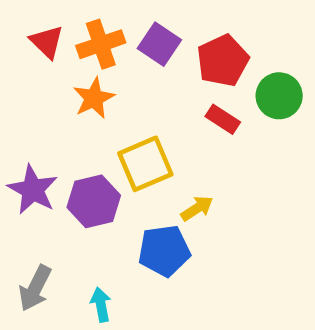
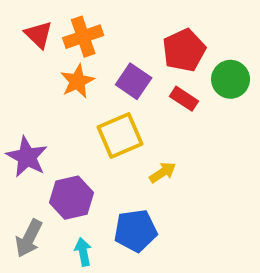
purple square: (159, 44) -> (134, 81), moved
purple hexagon: (94, 201) -> (71, 198), moved
blue pentagon: (164, 251) -> (135, 231), moved

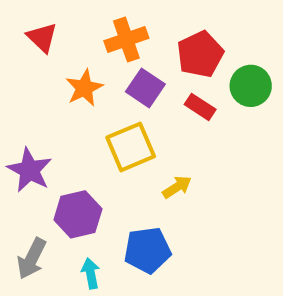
orange cross: (83, 37) -> (126, 40), moved

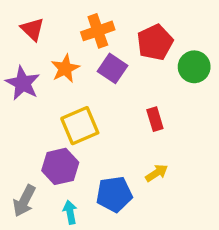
red rectangle: (200, 107) -> (155, 119), moved, turned 40
yellow square: (131, 147) -> (80, 126), moved
purple star: (29, 170) -> (23, 83), moved
yellow arrow: (177, 187) -> (157, 173), moved

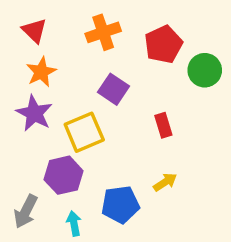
orange star: (65, 68) -> (41, 72), moved
purple square: (112, 68) -> (113, 89), moved
purple star: (23, 83) -> (34, 113), moved

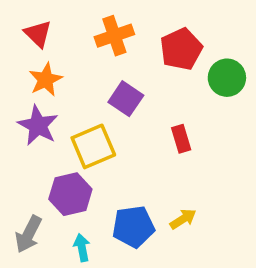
yellow arrow: (165, 182) -> (183, 219), moved

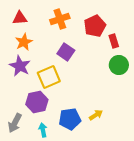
red triangle: (38, 34) -> (20, 18), turned -49
green circle: (227, 78) -> (119, 65), moved
red rectangle: (181, 139) -> (114, 41), moved

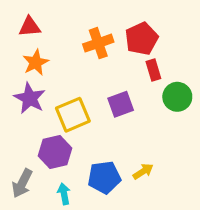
orange cross: (60, 19) -> (98, 43), moved
red rectangle: (114, 41) -> (153, 70), moved
purple square: (66, 52) -> (121, 104), moved, turned 36

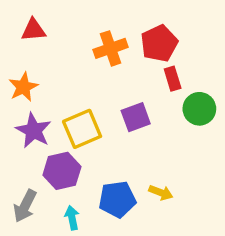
orange star: (36, 62) -> (23, 87), moved
purple star: (30, 98) -> (33, 131), moved
yellow arrow: (143, 171) -> (161, 193), turned 54

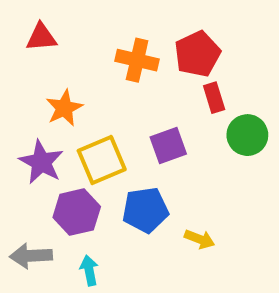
orange cross: (111, 48) -> (137, 60), turned 32
orange star: (23, 87) -> (64, 108), moved
blue pentagon: (117, 199) -> (145, 210), moved
gray arrow: (25, 206) -> (31, 256), turned 60

